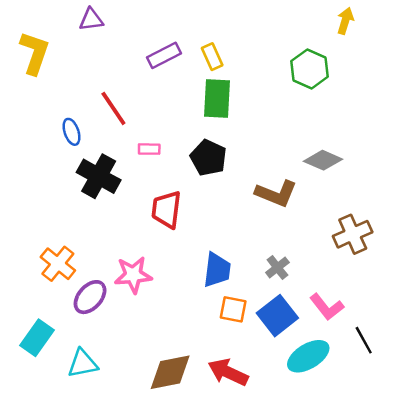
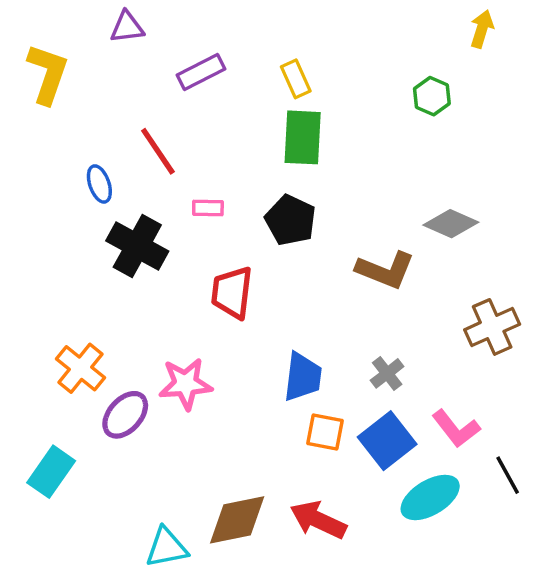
purple rectangle: (164, 55) -> (201, 72), moved
green hexagon: (309, 69) -> (432, 96), size x0.7
cyan triangle: (83, 364) -> (167, 547), moved

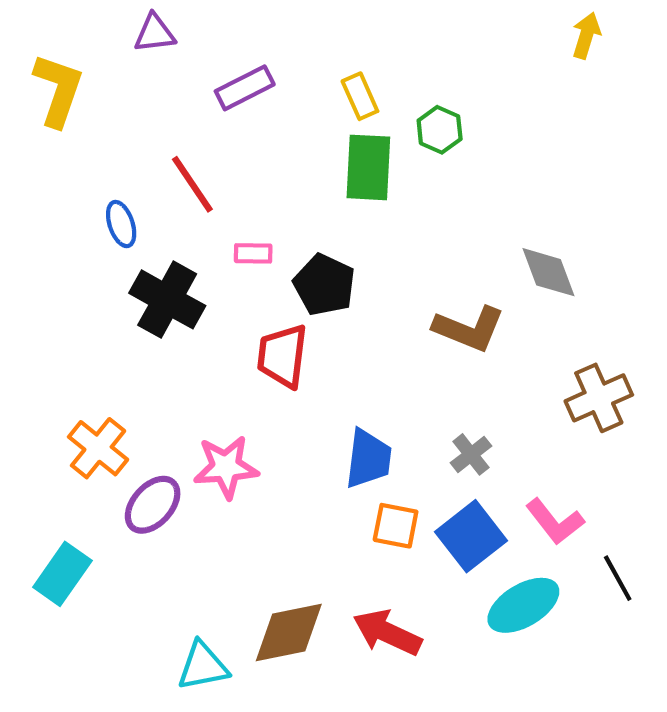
green hexagon: (432, 96) -> (440, 130), moved
black pentagon: (291, 220) -> (324, 285), moved
gray diamond: (451, 224) -> (549, 272), turned 46

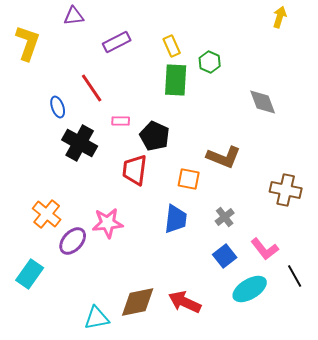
gray diamond: (549, 272) -> (263, 102), moved
brown cross: (599, 398) -> (286, 190), turned 36
orange square: (396, 526) -> (189, 179), moved
blue square: (471, 536) -> (225, 256), size x0.7

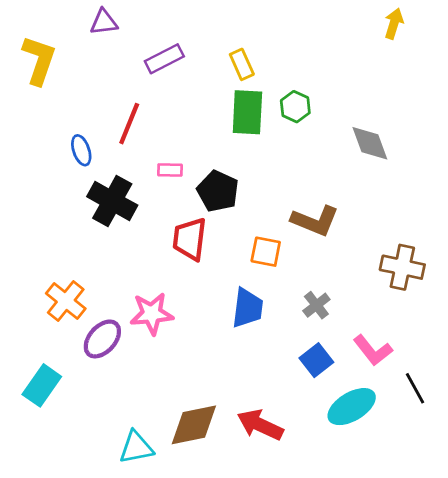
green hexagon: (210, 62) -> (295, 107), moved
red line: (92, 88) -> (129, 124), turned 56

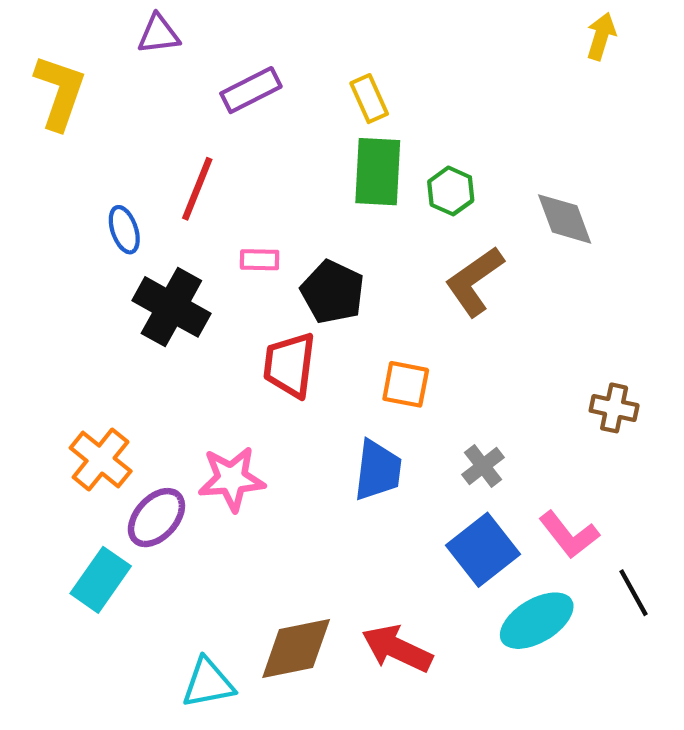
green hexagon: (295, 107) -> (451, 191), moved
brown L-shape: (315, 221) -> (474, 281), moved, turned 123
brown cross: (402, 267) -> (614, 408), size x0.7
blue square: (316, 360) -> (483, 550), size x1.4
cyan rectangle: (42, 385) -> (101, 580), moved

